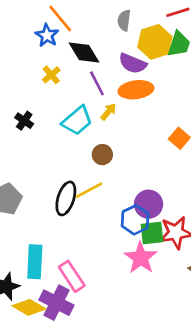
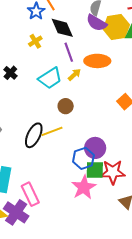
purple semicircle: (133, 63) -> (97, 23), moved

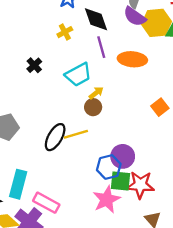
yellow arrow: (74, 75) -> (96, 93), moved
pink rectangle: (30, 194) -> (46, 203), turned -40

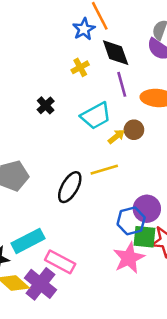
brown circle: (93, 107) -> (134, 130), moved
yellow line: (76, 134) -> (104, 170), moved
cyan rectangle: (18, 184) -> (28, 241), turned 48

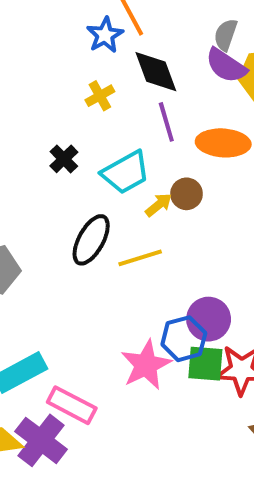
black cross: (46, 105) -> (64, 159), moved
black ellipse: (70, 187) -> (91, 240), moved
pink star: (129, 258) -> (146, 365), moved

